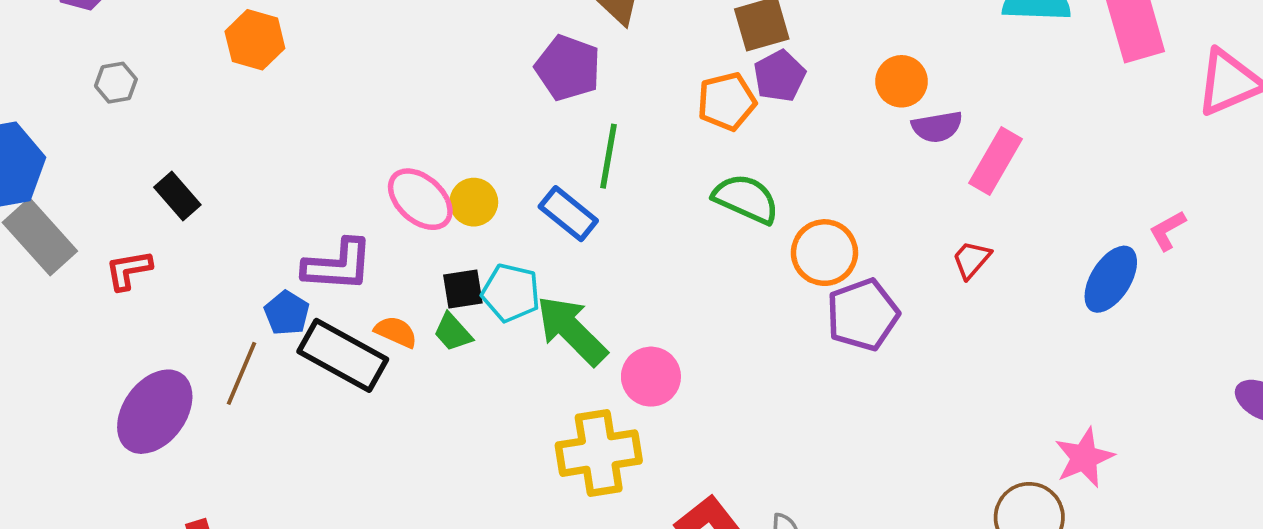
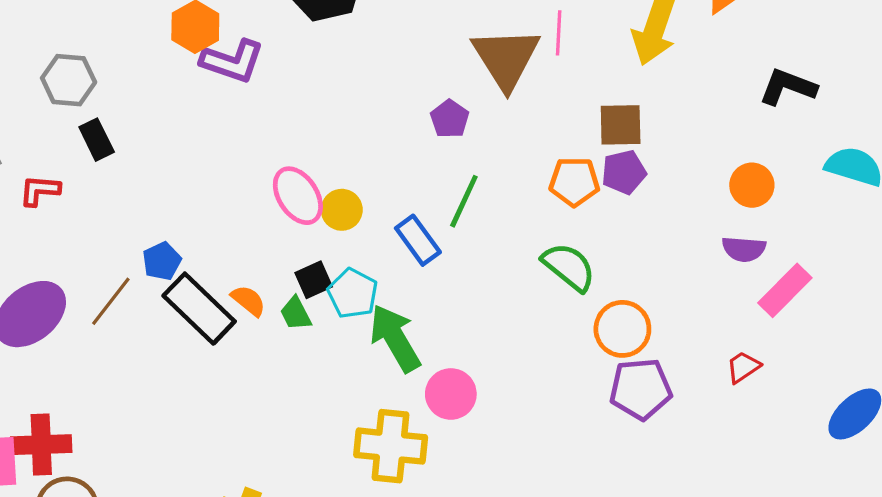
purple pentagon: (568, 68) -> (450, 119), size x0.7
orange circle: (901, 81) -> (752, 185), moved
gray hexagon: (116, 83) -> (69, 80), moved, size x1.5
purple L-shape: (338, 265) -> (232, 61), moved
black square: (463, 289) -> (314, 280), turned -30

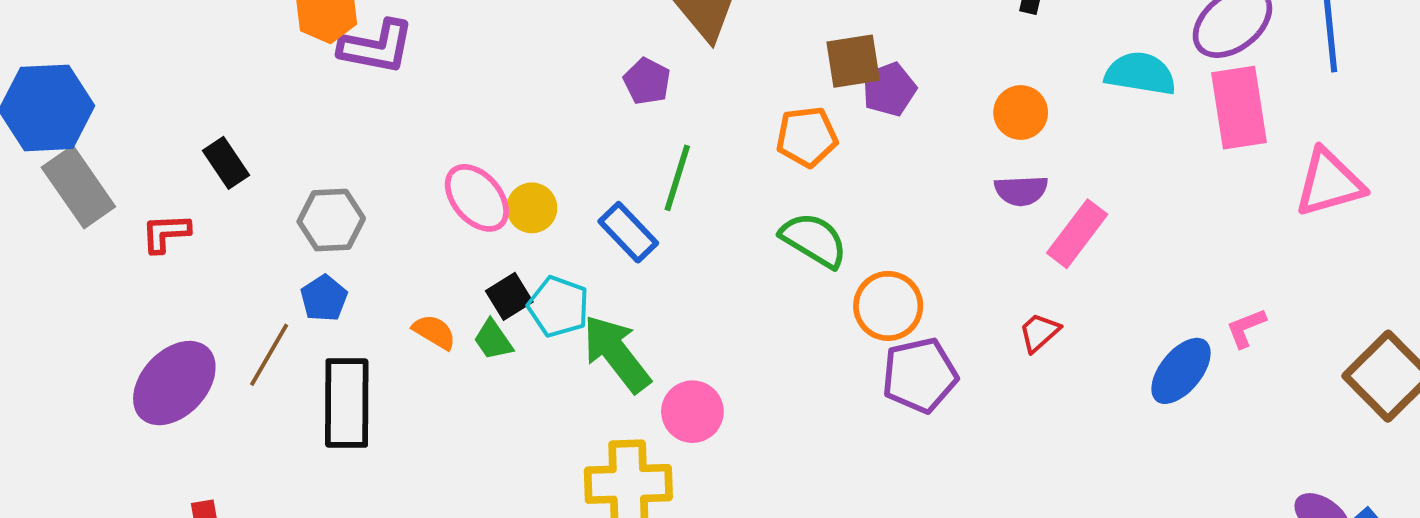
gray hexagon: (69, 80) -> (331, 220), moved
purple pentagon: (624, 172) -> (889, 89), moved
black rectangle: (199, 309) -> (347, 403), moved, turned 54

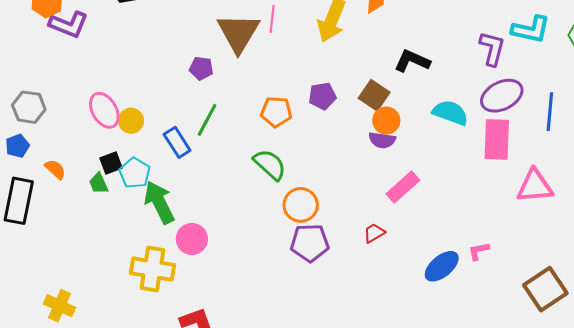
brown square: (853, 61) -> (374, 95), moved, turned 32
purple pentagon: (647, 81) -> (201, 68), turned -30
purple semicircle: (1021, 191) -> (382, 140), moved
orange semicircle: (434, 332) -> (55, 169), moved

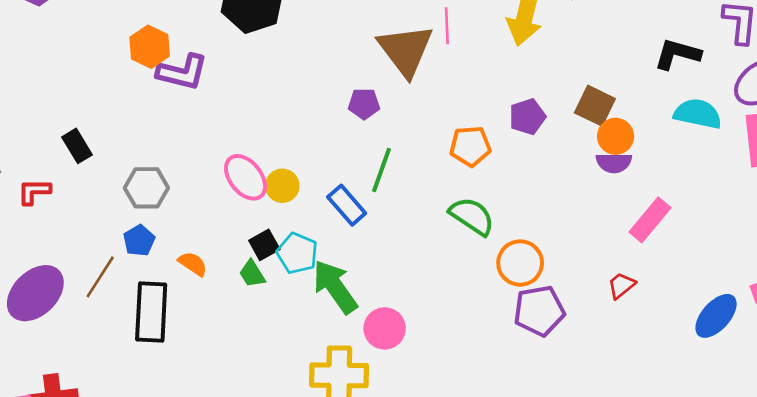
black L-shape: (412, 61) -> (677, 54), moved

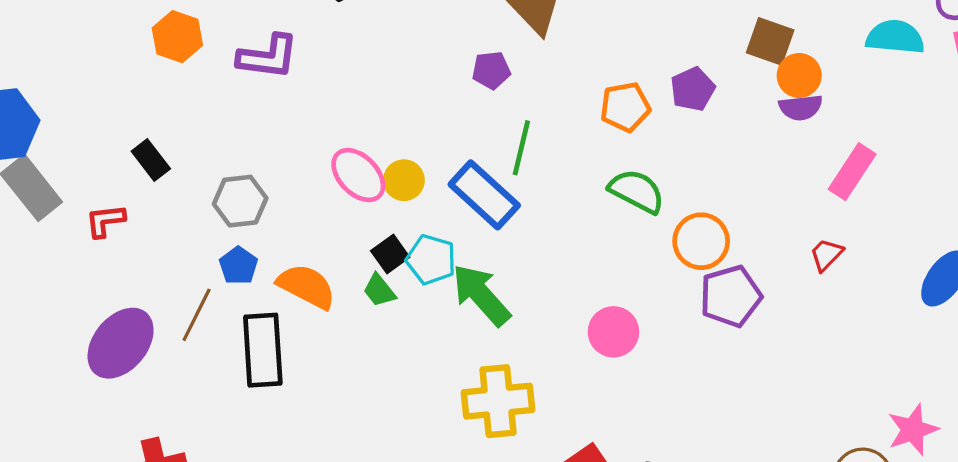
orange hexagon: (150, 47) -> (177, 37), moved
purple pentagon: (527, 117) -> (693, 89), moved
blue rectangle: (347, 205) -> (484, 195), size x1.4
orange semicircle: (193, 264) -> (306, 286), size x1.6
pink circle: (385, 328) -> (613, 332), moved

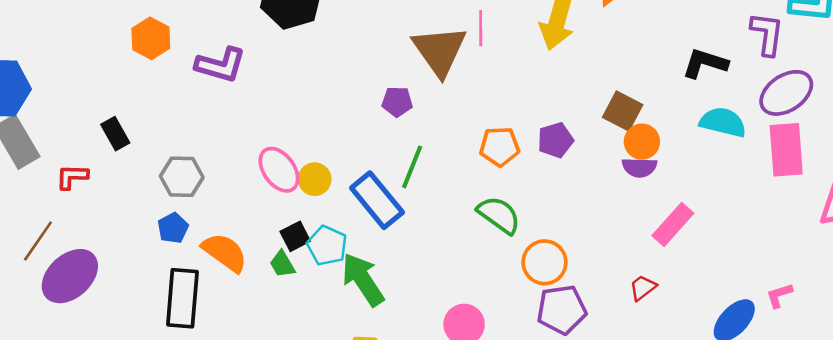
brown line: (197, 315) -> (38, 241), moved

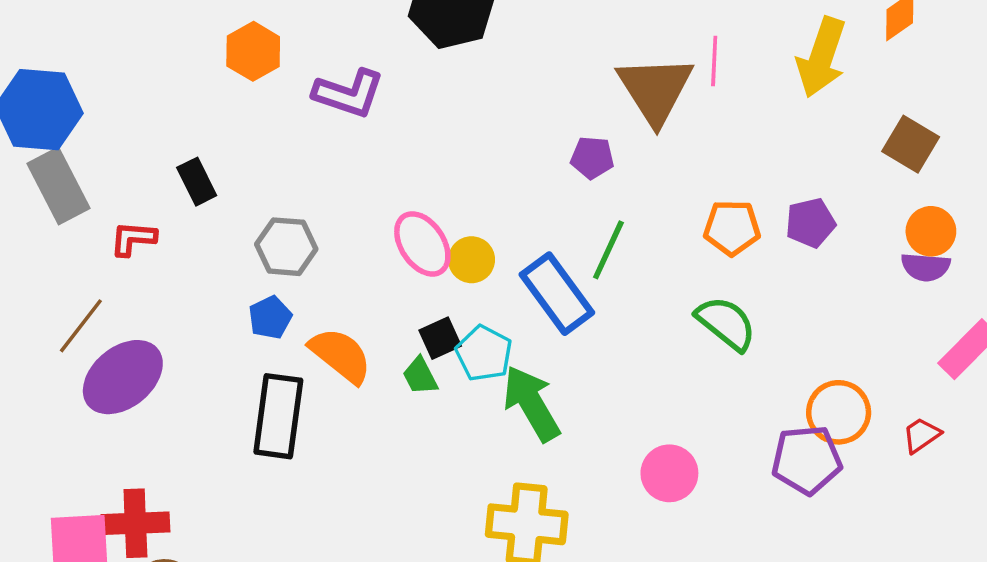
brown square: (623, 111) -> (911, 144), moved
orange circle: (545, 262) -> (839, 412), moved

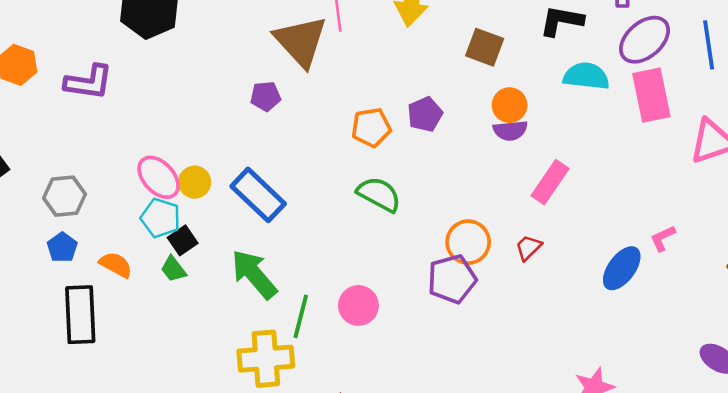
green line: (608, 250) -> (301, 316), moved
cyan pentagon: (484, 353) -> (161, 218), moved
orange semicircle: (341, 355) -> (116, 265), size x0.7

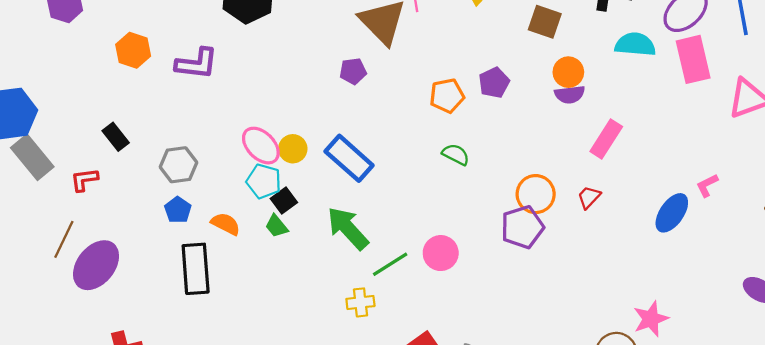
green semicircle: (379, 194) -> (456, 154), size x0.7
green line: (301, 316) -> (390, 264), turned 45
yellow cross: (266, 359) -> (360, 302), size x0.6

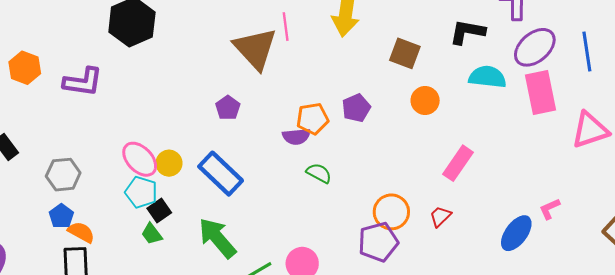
purple pentagon: (353, 71) -> (228, 108), moved, turned -30
purple semicircle: (570, 95) -> (296, 137), moved
orange semicircle: (226, 224) -> (81, 232), moved

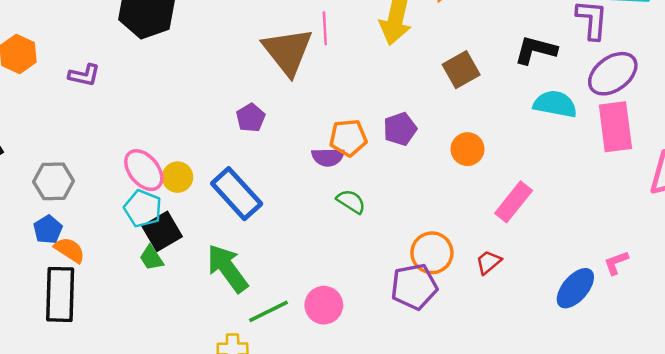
brown square: (405, 53) -> (461, 70), turned 36
purple L-shape: (83, 82) -> (84, 75), size x0.7
orange circle: (425, 100) -> (467, 149), moved
black square: (159, 210) -> (162, 231), size x1.4

